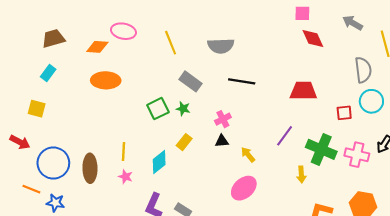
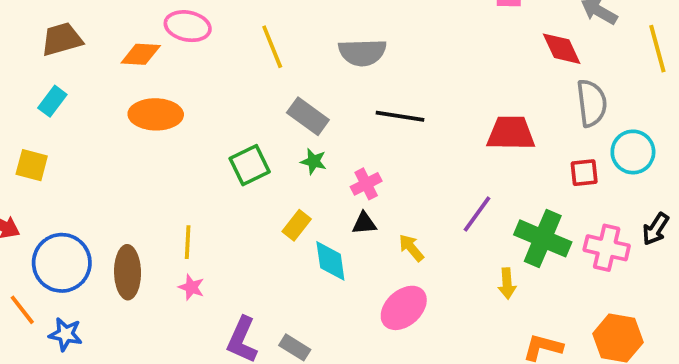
red diamond: (313, 39) -> (562, 49), moved
gray semicircle: (363, 70) -> (592, 103), moved
green star: (183, 109) -> (314, 161), moved
cyan diamond: (159, 162) -> (330, 261), moved, turned -60
orange line: (31, 189) -> (22, 310), turned 30

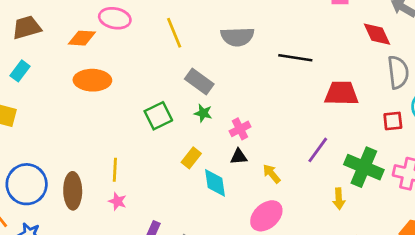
black line: (400, 116) -> (295, 58), moved

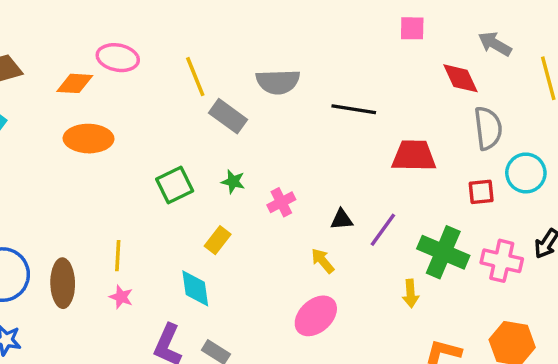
gray rectangle: (199, 81) -> (228, 116), moved
black triangle: (239, 157) -> (342, 219), moved
cyan diamond: (215, 183) -> (195, 288), moved

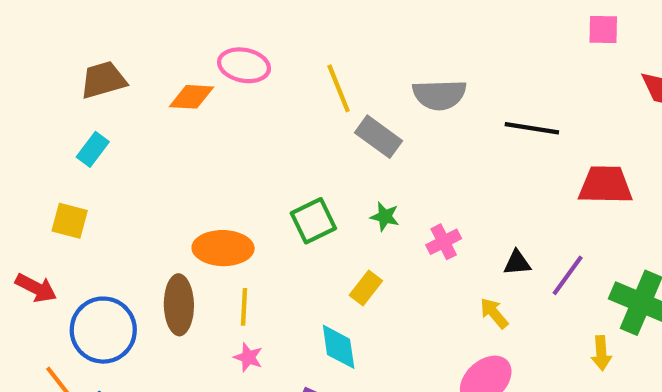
orange ellipse: (88, 139) -> (223, 248), moved
brown ellipse: (63, 283) -> (179, 305), moved

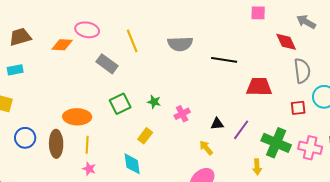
gray rectangle: (379, 137) -> (107, 64), moved
cyan rectangle: (93, 149) -> (15, 70), turned 42
blue circle: (103, 330) -> (25, 138), moved, size x0.7

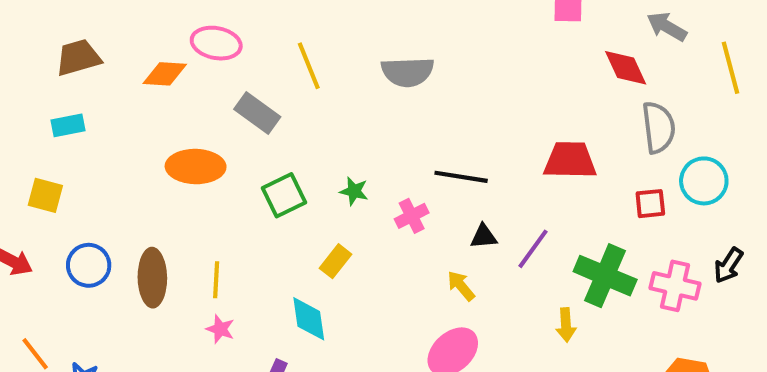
black line: (224, 60) -> (461, 177), moved
orange ellipse: (77, 117) -> (196, 167), moved

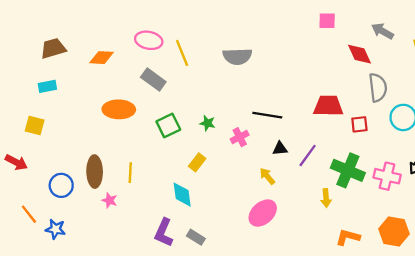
pink ellipse: (216, 43) -> (149, 40), moved
red square: (650, 204) -> (359, 124), moved
blue circle: (89, 265) -> (61, 185), moved
pink star: (220, 329) -> (110, 200), moved

